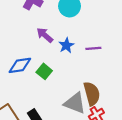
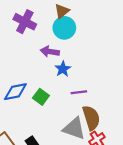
purple arrow: (45, 35) -> (50, 52), moved, turned -30
purple line: (93, 48) -> (79, 92), moved

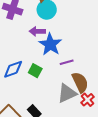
blue star: (63, 69) -> (50, 44), size x1.6
gray triangle: (74, 128) -> (67, 93), turned -35

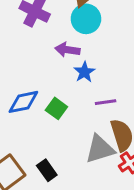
blue star: (50, 44) -> (84, 72), size x0.6

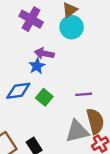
purple arrow: (67, 50) -> (44, 53), moved
blue star: (84, 72) -> (37, 66), moved

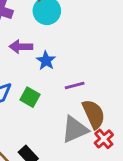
blue star: (37, 66) -> (46, 61), moved

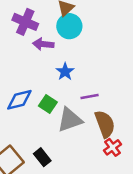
purple arrow: (21, 47) -> (43, 44), moved
gray triangle: (75, 130) -> (70, 120), moved

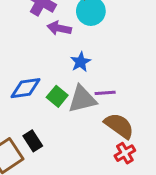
gray triangle: (70, 120) -> (82, 99), moved
brown semicircle: (105, 124) -> (119, 126), turned -40
black rectangle: (42, 157) -> (33, 141), moved

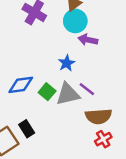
purple arrow: (59, 28) -> (88, 40), moved
purple line: (105, 93) -> (87, 89), turned 42
brown semicircle: (119, 126) -> (98, 116), turned 140

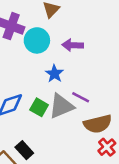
cyan circle: (75, 21) -> (37, 40), moved

